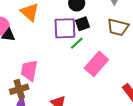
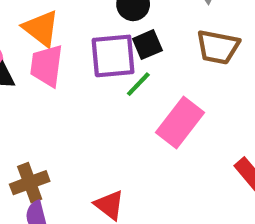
pink trapezoid: (29, 70) -> (47, 66), moved

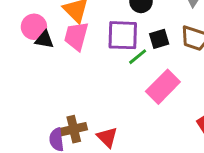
black square: (147, 45) -> (159, 39), moved
brown cross: (30, 183) -> (74, 129), moved

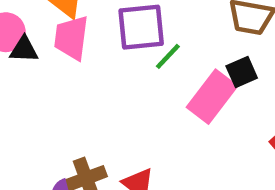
black square: (159, 39) -> (242, 72), moved

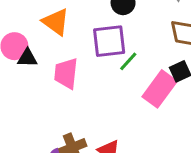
pink trapezoid: (71, 38) -> (66, 73), moved

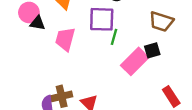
green line: (128, 61) -> (114, 37), turned -35

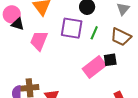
green line: (114, 37) -> (94, 33), moved

